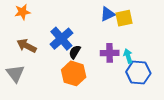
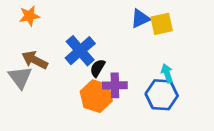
purple cross: (110, 53) -> (115, 85), moved
blue hexagon: (138, 72) -> (162, 95), moved
gray triangle: (15, 73) -> (20, 77), moved

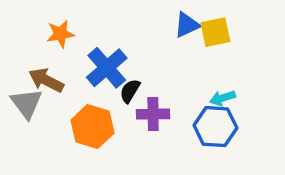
orange star: (29, 16) -> (60, 34), moved
cyan arrow: (167, 73) -> (223, 98), turned -90
orange hexagon: (96, 96) -> (92, 127), moved

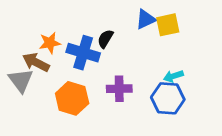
orange star: (60, 34) -> (50, 43), moved
blue cross: (107, 68) -> (83, 53), turned -32
black semicircle: (130, 91) -> (105, 39), moved

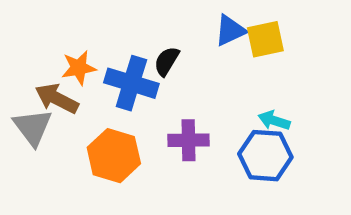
cyan arrow: (173, 76) -> (274, 120), turned 36

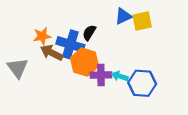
brown arrow: (57, 98) -> (52, 53), moved
cyan arrow: (274, 120) -> (120, 76), moved
orange hexagon: (114, 156) -> (84, 62), moved

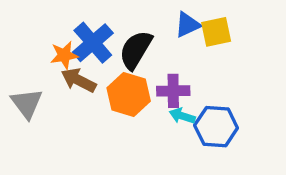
black semicircle: (89, 33) -> (136, 50), size x1.6
blue cross: (70, 44) -> (93, 43), moved, turned 32
purple cross: (101, 75) -> (173, 91), moved

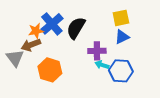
blue triangle: (188, 25) -> (122, 37), moved
brown arrow: (79, 80) -> (31, 45), moved, turned -48
orange hexagon: (129, 94) -> (50, 70), moved

